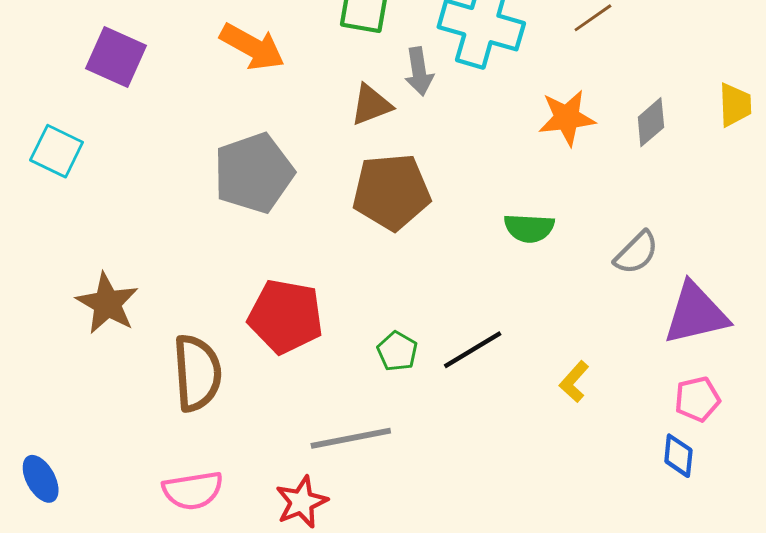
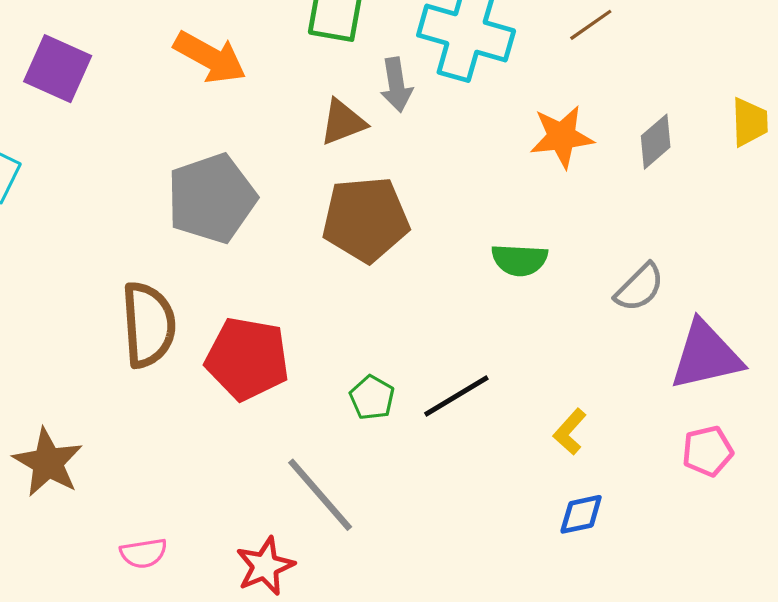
brown star: (107, 303) -> (48, 462), moved
brown semicircle: (197, 373) -> (148, 325), moved
gray line: (351, 438) -> (320, 495), turned 60
blue diamond: (678, 456) -> (581, 514), moved, turned 72
pink semicircle: (193, 490) -> (144, 553), size x0.7

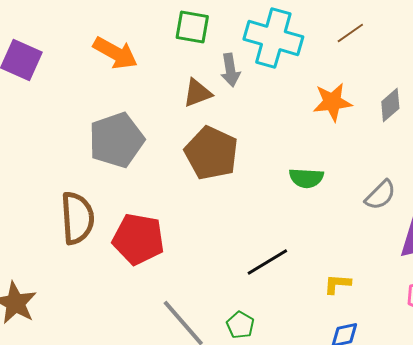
brown pentagon: (366, 219) -> (211, 153), turned 30
green pentagon: (372, 398) -> (240, 325), moved
yellow L-shape: (570, 432) -> (337, 284), turned 52

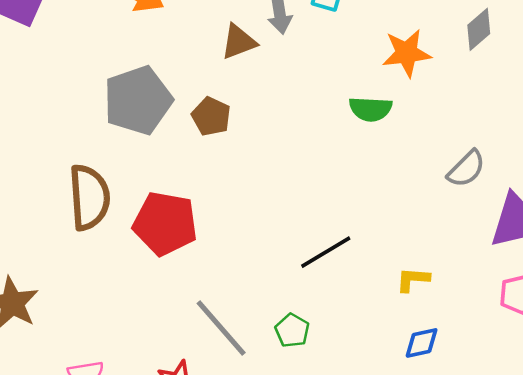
gray diamond: (390, 105) -> (479, 29), moved
brown pentagon: (211, 153) -> (211, 116), moved, size x0.6
green semicircle: (306, 178) -> (371, 109), moved

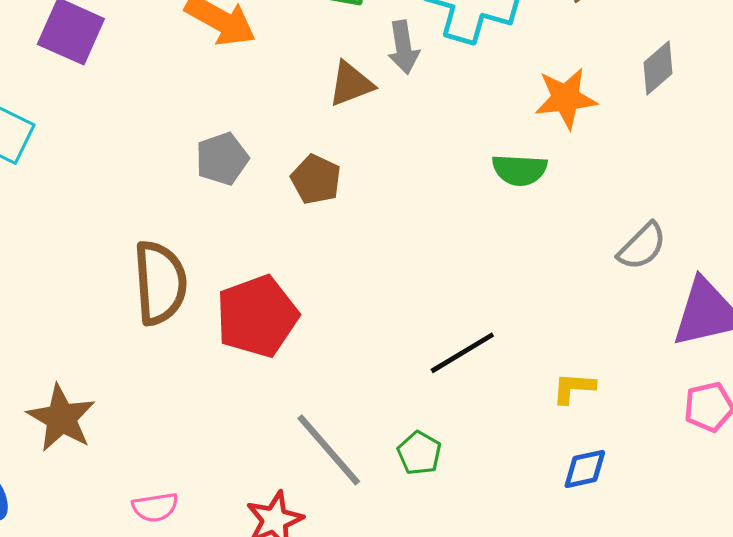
gray pentagon: (138, 100) -> (222, 159), size x0.6
red pentagon: (165, 223) -> (257, 316), turned -30

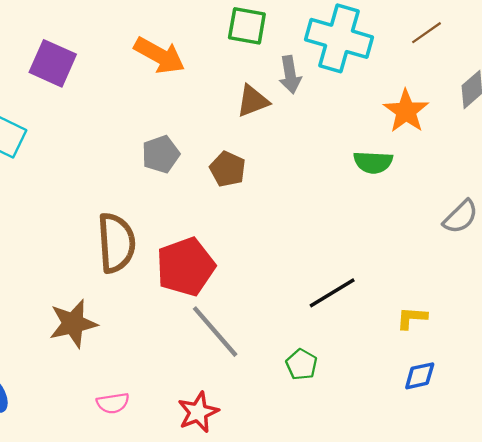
orange star: (566, 98) -> (406, 111), turned -30
brown star: (61, 418) -> (73, 324), moved, turned 30
gray line: (329, 450) -> (215, 332), moved

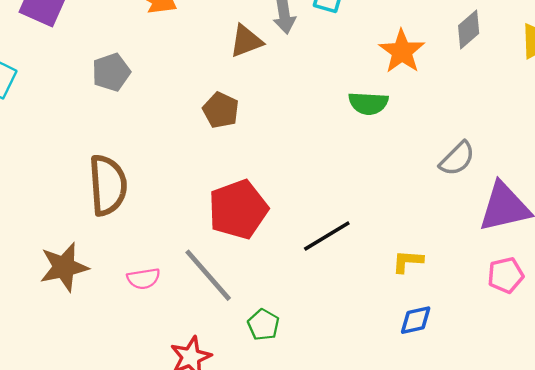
gray pentagon: (161, 154) -> (111, 72), moved
red pentagon: (186, 267) -> (238, 209), moved
green pentagon: (301, 364) -> (263, 325), moved
pink semicircle: (113, 403) -> (143, 279), moved

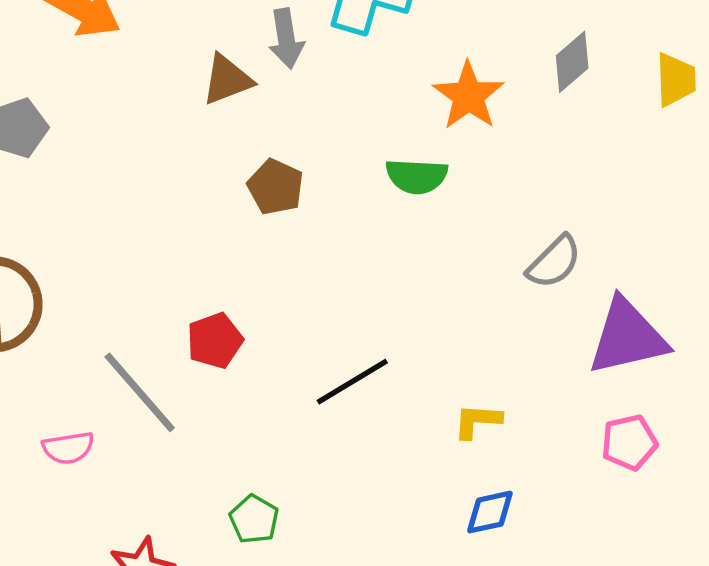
brown pentagon: (221, 110) -> (275, 187), moved
red pentagon: (238, 209) -> (215, 341), size x0.6
gray line: (208, 275) -> (140, 392), moved

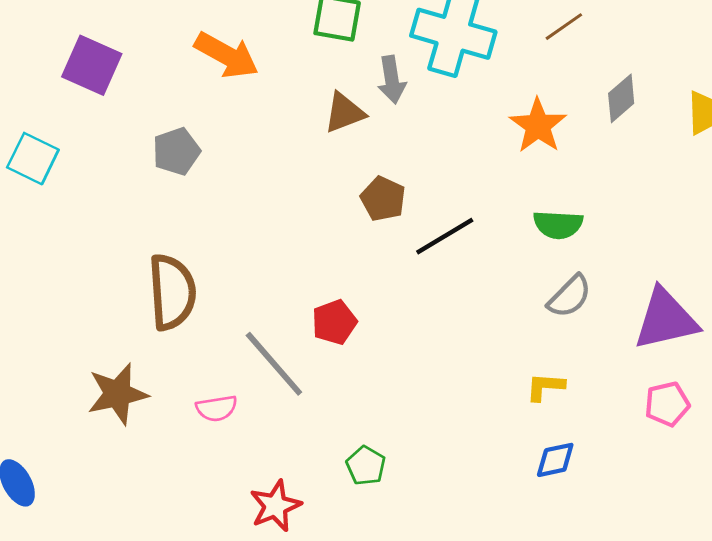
green semicircle: (417, 176) -> (558, 225), moved
gray semicircle: (554, 262) -> (570, 296), moved
black line: (352, 382) -> (445, 236), moved

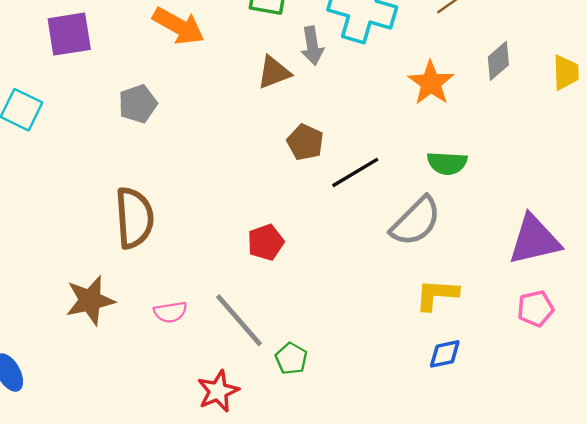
purple square: (92, 65) -> (69, 34), turned -33
gray semicircle: (570, 296) -> (416, 221), moved, size x1.4
gray line: (274, 364) -> (239, 320), moved
yellow L-shape: (545, 387) -> (437, 295), size x1.4

